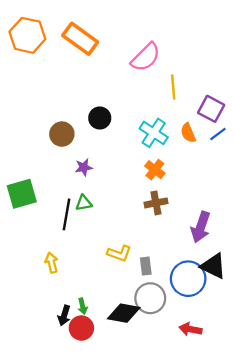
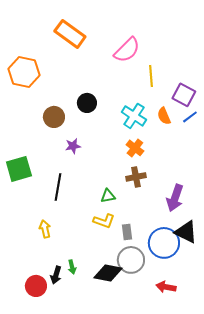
orange hexagon: (27, 35) -> (24, 72), moved
green triangle: (84, 203) -> (108, 196), moved
red circle: (81, 328) -> (36, 286), moved

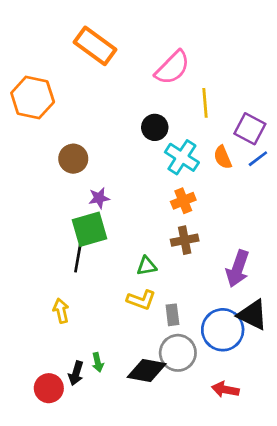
black circle: (87, 103) -> (155, 127), moved
orange cross: (135, 148) -> (183, 201), turned 30
green square: (19, 169) -> (90, 229), moved

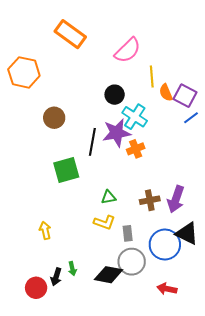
orange semicircle: (223, 157) -> (166, 93), moved
purple star: (99, 198) -> (117, 133), moved, size x1.8
brown cross: (185, 240) -> (150, 200), moved
black line: (79, 254) -> (92, 142), moved

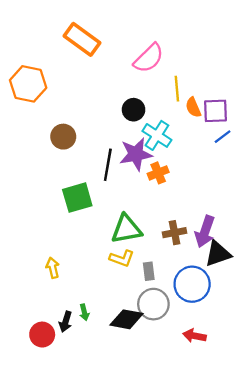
purple square: (185, 96) -> (216, 111), turned -30
green triangle: (109, 197) -> (126, 229), size x1.8
black triangle: (187, 233) -> (218, 254), moved, turned -45

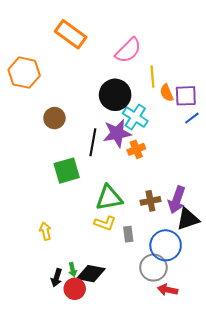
black circle: (134, 110) -> (115, 95), size x1.6
gray circle: (153, 304) -> (153, 268), moved
black diamond: (126, 319) -> (91, 274), moved
red circle: (42, 335) -> (75, 289), moved

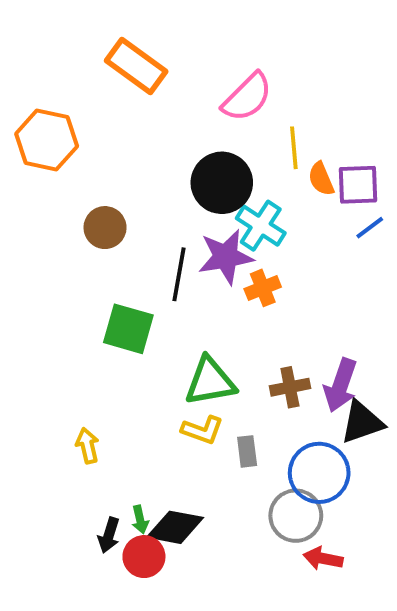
green square: (67, 171) -> (128, 329), turned 32

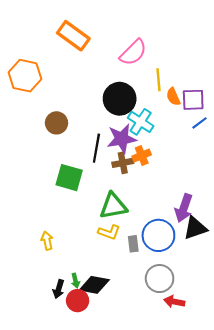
brown cross: (290, 387) -> (123, 163), moved
blue circle: (319, 473) -> (158, 235), moved

